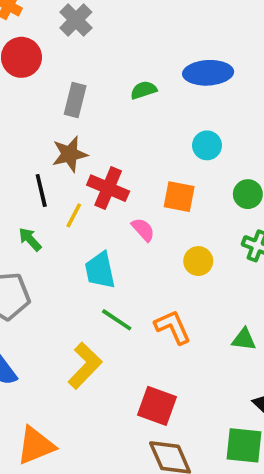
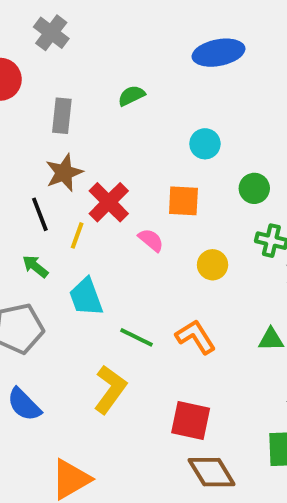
blue ellipse: (208, 73) -> (219, 53), moved
red cross: (108, 188) -> (109, 202), turned 30
cyan trapezoid: (100, 270) -> (86, 297), moved

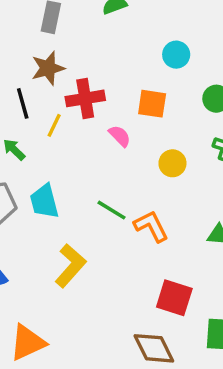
red cross: (109, 202) -> (85, 98), turned 30
cyan trapezoid: (86, 297) -> (44, 201), moved
green line: (137, 337) -> (111, 210), moved
red square: (191, 421) -> (174, 298), moved

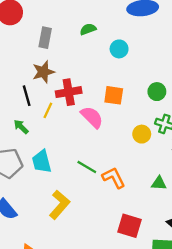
cyan circle: (176, 55) -> (119, 49), moved
pink semicircle: (120, 136) -> (92, 117), size x1.5
yellow circle: (172, 163) -> (142, 134), moved

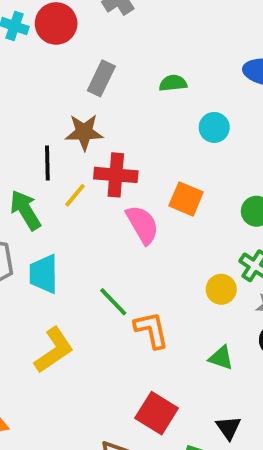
green arrow: (21, 127) -> (25, 210), size x1.5
yellow circle: (142, 134) -> (221, 289), moved

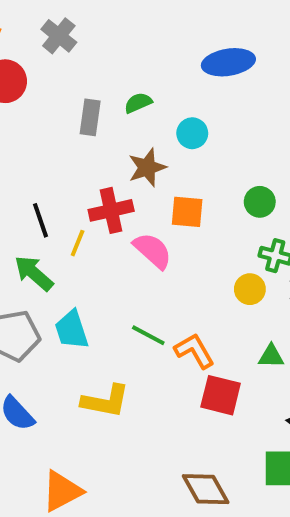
gray rectangle: (101, 78) -> (90, 117), moved
brown star: (84, 132) -> (147, 167), moved
yellow L-shape: (54, 350) -> (106, 401), turned 63
red square: (157, 413) -> (221, 395), moved

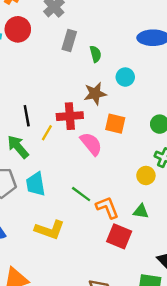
green semicircle: (138, 103) -> (95, 54), turned 91
gray rectangle: (90, 117) -> (69, 41), moved
green triangle: (271, 356) -> (141, 211), moved

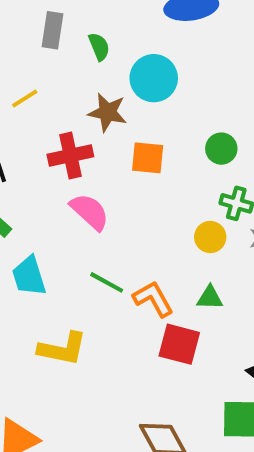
cyan circle: (125, 77) -> (154, 78), size x1.5
brown star: (95, 94) -> (107, 112), turned 30
yellow line: (47, 133) -> (25, 99), moved, turned 35
pink semicircle: (91, 144) -> (90, 212), moved

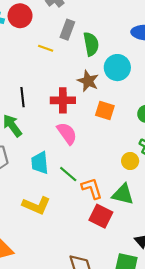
green semicircle: (99, 47) -> (91, 44), size x1.5
yellow line: (25, 99) -> (46, 48), moved, turned 40
cyan trapezoid: (29, 276) -> (40, 163), moved
green triangle: (210, 298) -> (123, 194), size x1.5

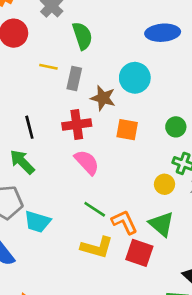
gray rectangle: (67, 30) -> (74, 79), moved
green semicircle: (91, 44) -> (82, 36), moved
cyan trapezoid: (40, 163) -> (37, 222), moved, turned -60
green triangle: (123, 194) -> (161, 224), turned 35
yellow L-shape: (36, 205) -> (97, 247), moved

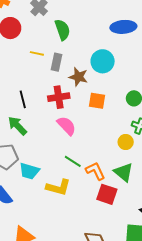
yellow L-shape: (97, 247) -> (58, 187), moved

